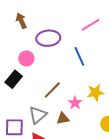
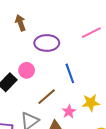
blue line: (79, 56) -> (70, 73), moved
pink circle: (26, 58) -> (27, 70), moved

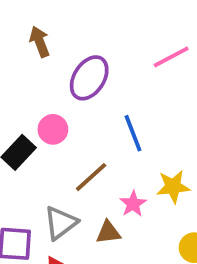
purple ellipse: (47, 43) -> (89, 78), turned -55

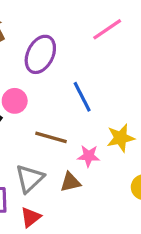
brown line: (91, 177) -> (51, 137), turned 64
pink star: (133, 204) -> (89, 156), turned -30

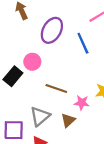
blue line: (82, 97) -> (83, 43), moved
brown triangle: (70, 182) -> (68, 120), turned -32

